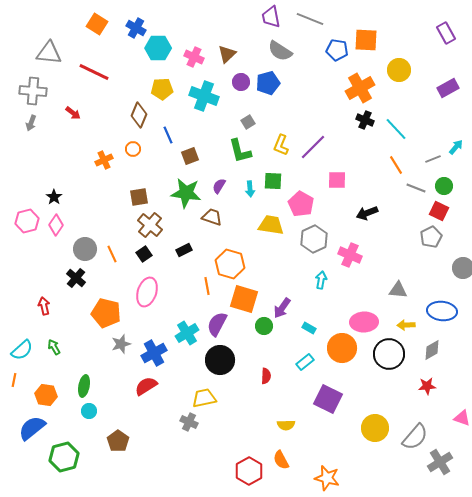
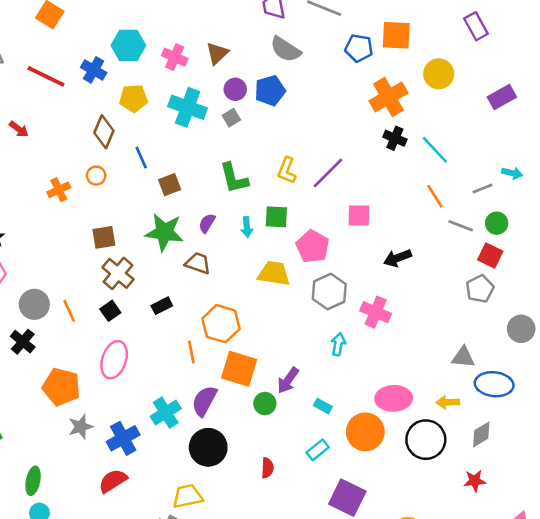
blue cross: (136, 28) -> (94, 70), moved
purple rectangle: (446, 33) -> (476, 26), moved
gray square: (248, 122) -> (231, 118), moved
cyan arrow: (456, 147) -> (512, 173), turned 63
gray triangle: (398, 290) -> (463, 357), moved

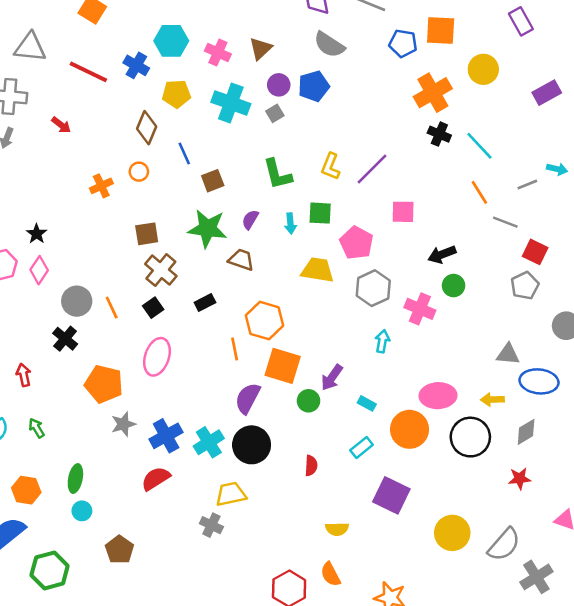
green circle: (497, 223) -> (454, 286), moved
cyan cross: (166, 413) -> (209, 442), moved

